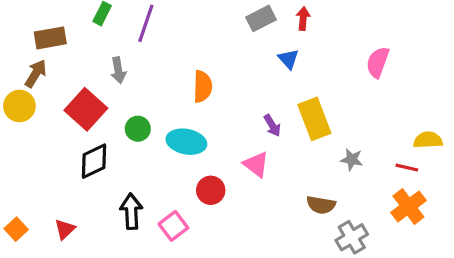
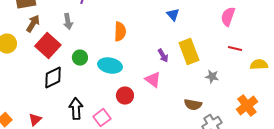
brown arrow: (36, 74) -> (33, 24), moved
red line: (407, 168) -> (235, 49), moved

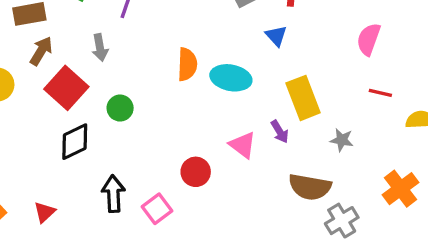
purple arrow: (163, 56) -> (280, 132), moved
cyan ellipse: (110, 66) -> (231, 78), moved
brown semicircle: (193, 105) -> (310, 187), size x1.4

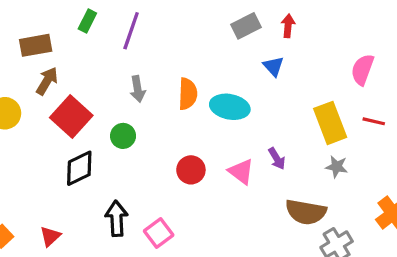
gray arrow: (100, 48) -> (138, 89), moved
yellow rectangle: (303, 98) -> (330, 123), moved
red circle: (196, 172) -> (191, 170), moved

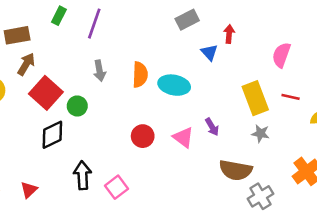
red arrow: (288, 26) -> (229, 34), moved
green circle: (123, 136) -> (77, 106), moved

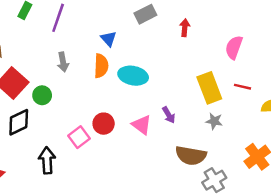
blue triangle: (209, 52) -> (108, 39), moved
pink square: (117, 187) -> (79, 137), moved

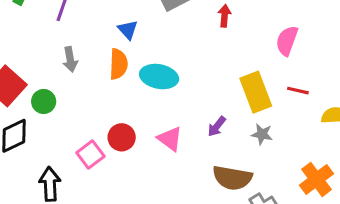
purple arrow: (169, 115) -> (217, 126), moved, turned 70

